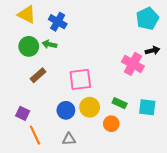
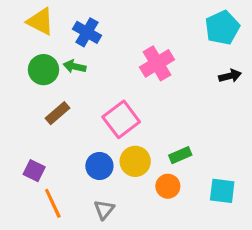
pink cross: (133, 64) -> (157, 63), moved, turned 30
pink square: (80, 79) -> (121, 119), turned -30
green rectangle: (120, 103) -> (180, 155), turned -48
cyan square: (147, 107) -> (222, 191), moved
gray triangle: (69, 139) -> (104, 210), turned -48

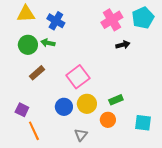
yellow triangle: (40, 21) -> (26, 14), turned -30
pink cross: (157, 63) -> (112, 20), moved
black arrow: (230, 76) -> (123, 45), moved
gray triangle: (104, 210) -> (81, 135), moved

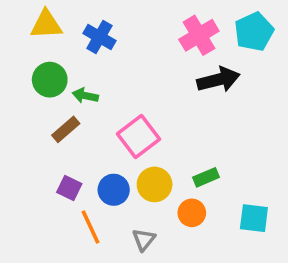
green arrow: (48, 43) -> (85, 96), moved
black arrow: (123, 45) -> (218, 80), size x1.6
purple square: (22, 110) -> (69, 188), moved
orange line: (34, 131) -> (91, 227), moved

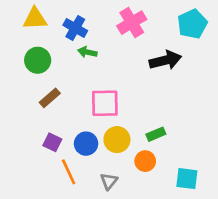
pink cross: (199, 35) -> (132, 23), moved
green arrow: (85, 96) -> (87, 52), moved
pink square: (139, 136) -> (105, 103), turned 36
cyan square: (254, 218) -> (187, 179), moved

